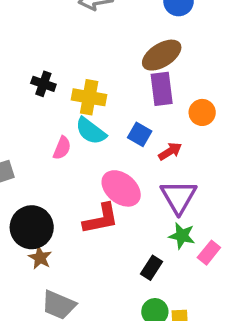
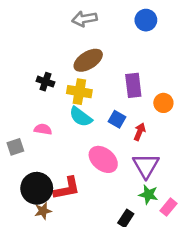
brown ellipse: (162, 55) -> (88, 60), moved
pink semicircle: (62, 148) -> (43, 129), moved, turned -102
red arrow: (170, 151) -> (140, 132), turned -36
red L-shape: (101, 219) -> (67, 188), moved
brown star: (40, 258) -> (43, 211), turned 30

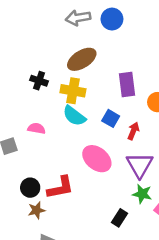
blue circle: (146, 20) -> (112, 19), moved
black circle: (37, 188) -> (30, 188), size x0.6

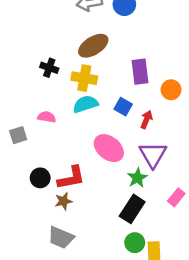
cyan semicircle: (74, 116) -> (86, 104), turned 125
green star: (142, 194) -> (137, 178), moved, turned 30
brown star: (36, 210) -> (63, 201), moved
black rectangle: (120, 218) -> (132, 209), size x1.5

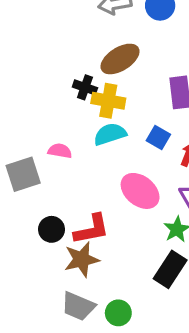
black cross: (49, 68) -> (85, 87), moved
gray square: (18, 135) -> (23, 174), size x1.5
brown star: (63, 201) -> (82, 259), size x1.5
green circle: (135, 243) -> (118, 313), moved

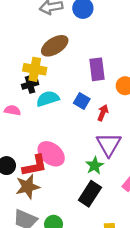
black cross: (85, 87) -> (30, 85), moved, turned -35
yellow cross: (108, 101) -> (35, 69), moved
pink ellipse: (140, 191) -> (51, 154), moved

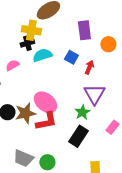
pink semicircle: (12, 110) -> (12, 65), turned -40
red L-shape: (35, 166) -> (46, 121), moved
brown star: (28, 187) -> (25, 113), moved

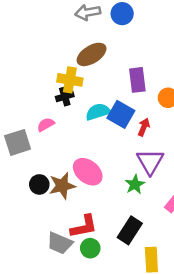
cyan semicircle: (42, 55) -> (98, 112), moved
blue square: (71, 57) -> (121, 114), size x1.5
red L-shape: (46, 121) -> (84, 227), moved
black rectangle: (78, 136) -> (130, 230), moved

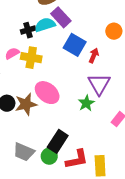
yellow cross: (70, 80) -> (31, 58), moved
purple rectangle: (137, 80) -> (61, 17), moved, turned -36
cyan semicircle: (98, 112) -> (45, 25), moved
red L-shape: (84, 227) -> (77, 159), moved
black rectangle: (130, 230) -> (58, 141), moved

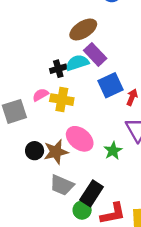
blue square: (75, 45) -> (111, 85), turned 35
green star: (86, 103) -> (113, 151), moved
gray trapezoid: (24, 152) -> (62, 185), moved

